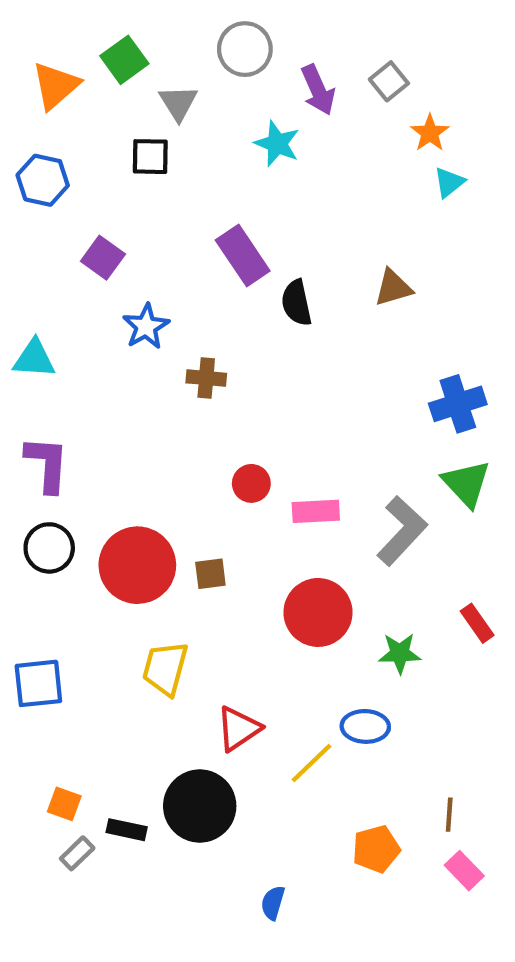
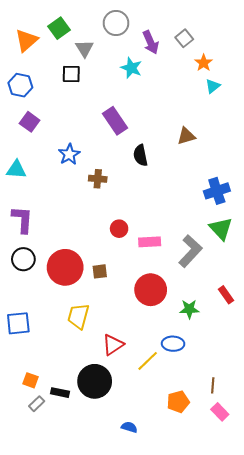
purple square: (103, 258) -> (30, 122), moved
black semicircle: (296, 303) -> (140, 155), moved
blue semicircle: (273, 903) -> (129, 427), turned 91

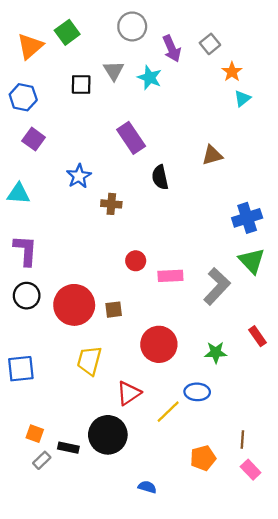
gray triangle: (84, 48) -> (114, 71), moved
red circle: (151, 290) -> (159, 344), moved

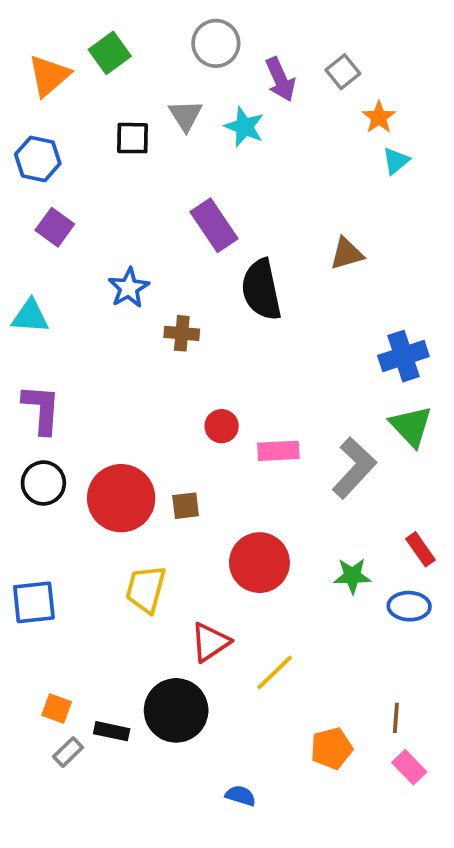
black semicircle: (160, 177) -> (261, 290), size x1.5
blue ellipse: (197, 392) -> (409, 606), moved

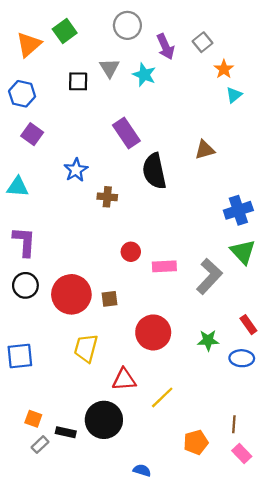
red triangle: (210, 642) -> (124, 380), turned 30

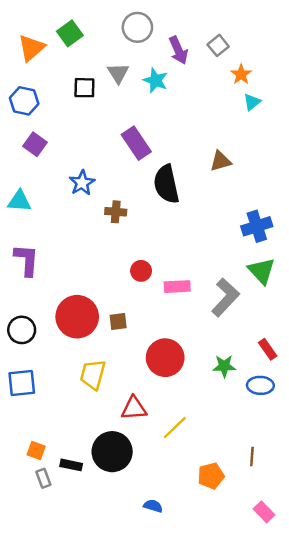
black circle: (25, 285) -> (22, 330), moved
gray rectangle: (40, 445) -> (43, 478), turned -66
pink rectangle: (242, 453) -> (264, 512), moved

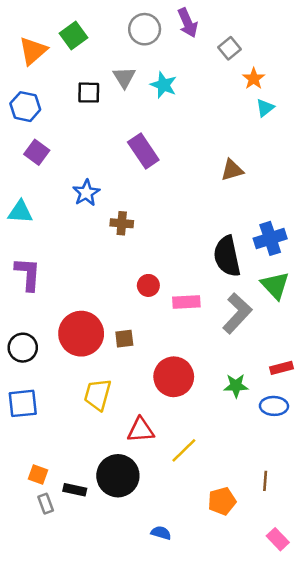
purple arrow: (178, 50) -> (188, 23), moved
black semicircle: (166, 184) -> (227, 256), moved
red rectangle: (268, 349) -> (282, 368), turned -70

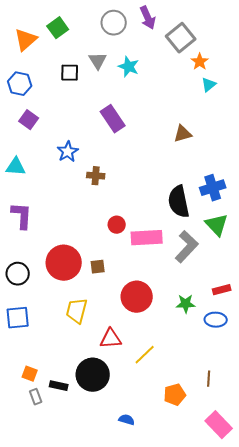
gray square: (230, 48) -> (181, 38), size x1.6
pink rectangle: (186, 302) -> (147, 238), size x1.4
pink rectangle: (278, 539) -> (219, 425), size x1.5

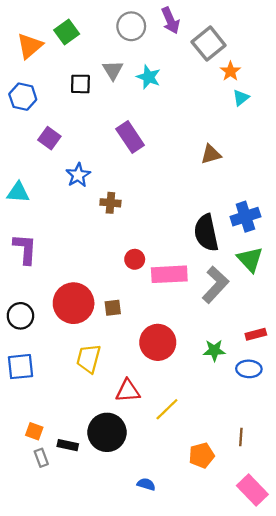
purple square: (29, 120) -> (49, 138), moved

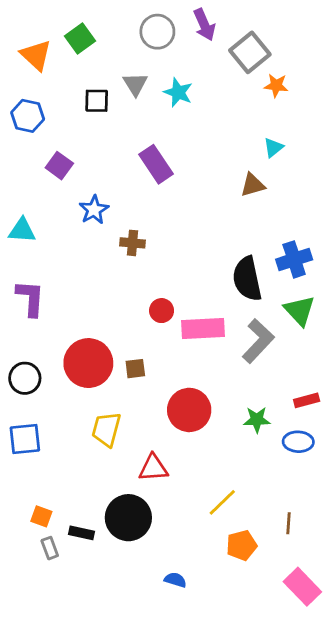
orange triangle: (30, 46) -> (36, 55), turned -36
orange star: (230, 71) -> (276, 86), turned -30
cyan triangle: (241, 98) -> (273, 148), moved
yellow line: (167, 409) -> (222, 502), moved

